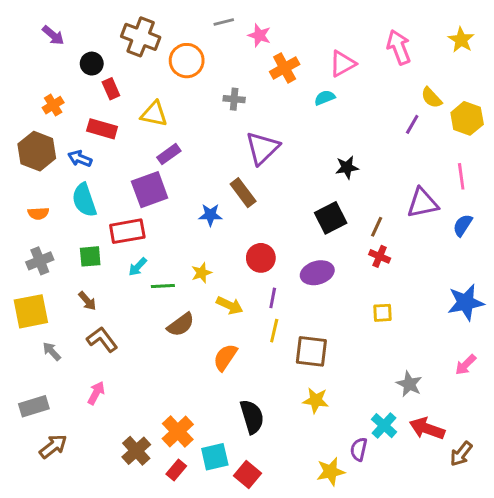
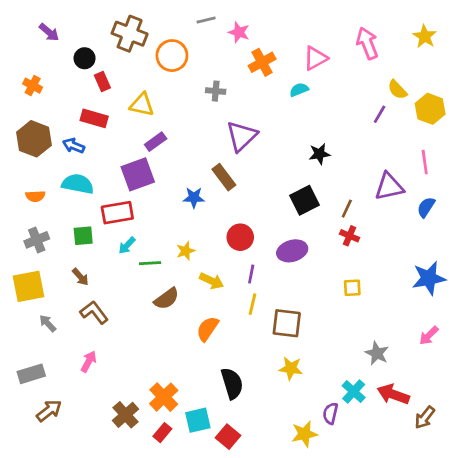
orange cross: (53, 105) -> (33, 86), moved, turned -30
cyan semicircle: (84, 200) -> (78, 184), turned 120

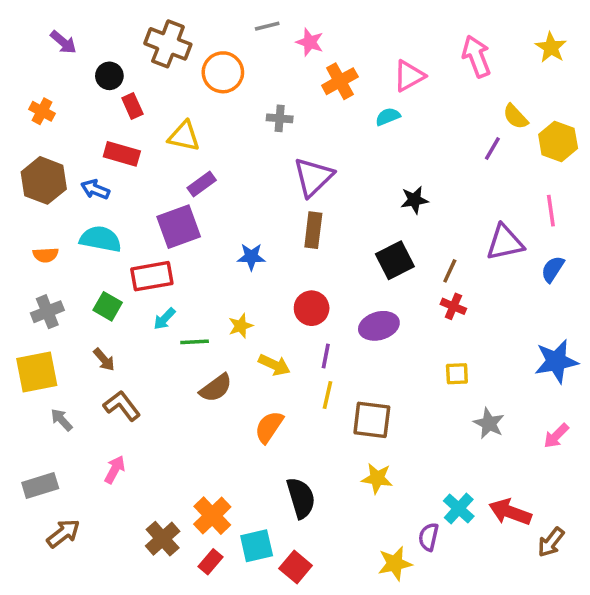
brown rectangle: (224, 177) -> (313, 230), moved, turned 44
green square: (83, 236) -> (108, 306), turned 35
gray star: (377, 353) -> (489, 423), moved

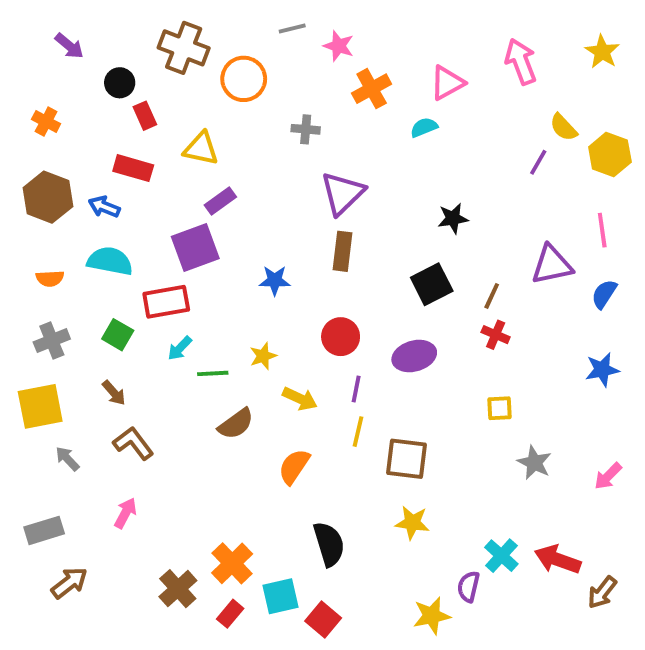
blue star: (556, 361) -> (602, 370), moved, size x0.7

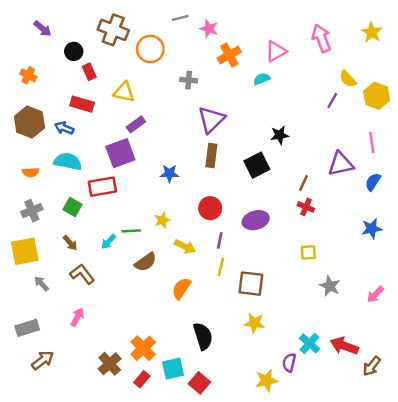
black square: (432, 284) -> (257, 165), moved
cyan arrow: (180, 348) -> (108, 242), moved

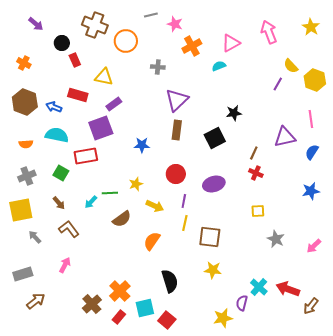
red rectangle: (82, 104) -> (78, 95), moved

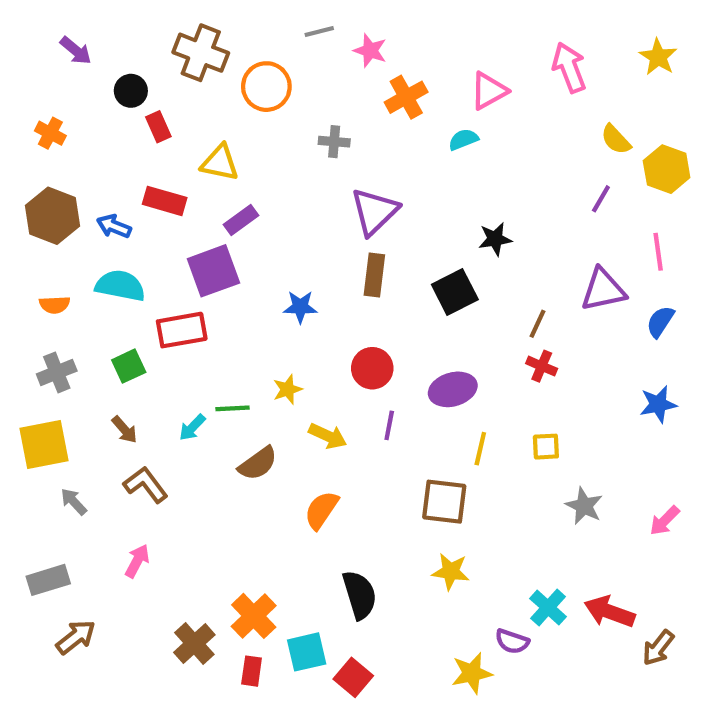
purple line: (278, 84) -> (601, 199), moved
green square: (61, 173) -> (129, 366), turned 35
yellow line: (185, 223) -> (480, 449), moved
purple semicircle: (242, 303) -> (512, 641), turned -84
red rectangle: (119, 317) -> (252, 671), turned -32

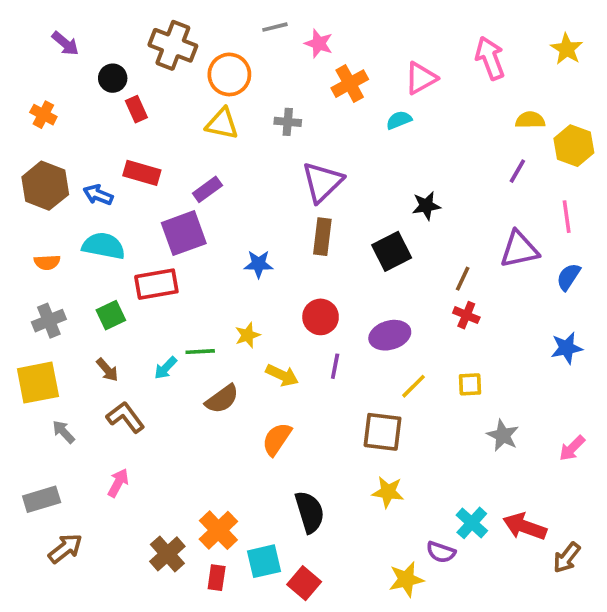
yellow semicircle: (616, 139) -> (530, 120), turned 132
yellow triangle: (220, 163) -> (222, 124), moved
yellow line: (480, 449) -> (413, 386), turned 32

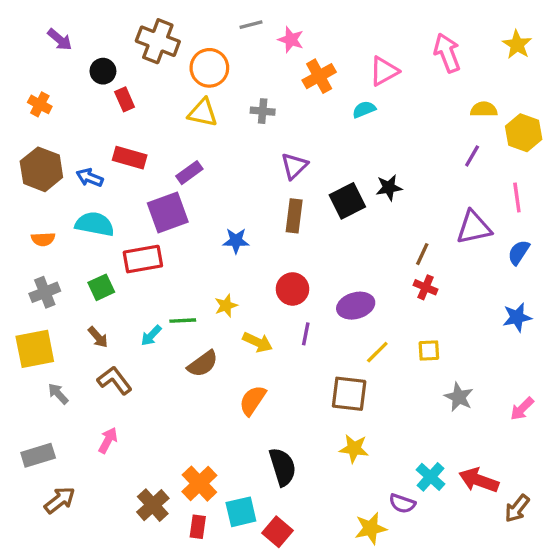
purple triangle: (322, 182) -> (294, 166), size x0.7
black square: (392, 251) -> (347, 201), moved

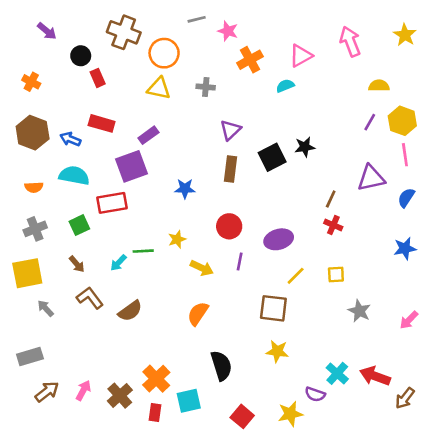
yellow hexagon: (524, 133) -> (402, 121), moved
brown semicircle: (203, 364) -> (130, 311), moved
pink arrow: (108, 440) -> (83, 390), moved
red square: (278, 532) -> (242, 416), moved

